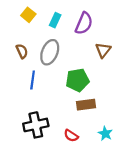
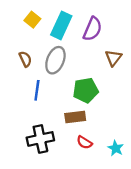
cyan rectangle: (55, 20) -> (61, 25), size x1.6
brown rectangle: (86, 105) -> (75, 117), moved
red semicircle: (71, 136) -> (84, 142), moved

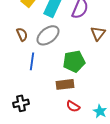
gray ellipse: (55, 60) -> (48, 35), turned 30
black cross: (40, 139) -> (21, 103), moved, size x0.7

